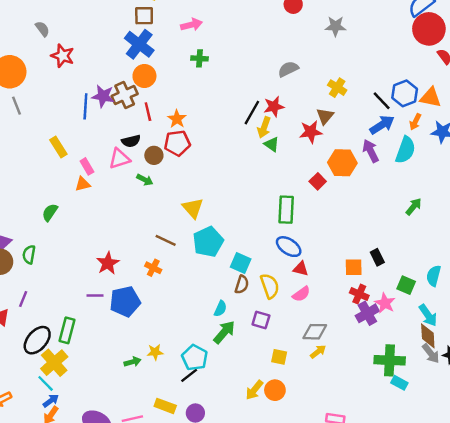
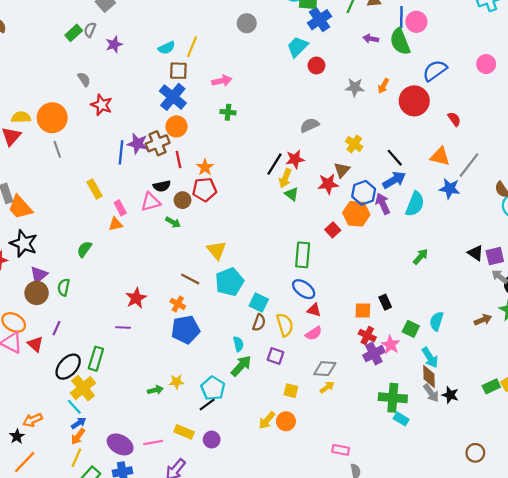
red circle: (429, 29) -> (414, 101), moved
blue hexagon: (405, 93) -> (364, 193), moved
orange arrow: (415, 122) -> (383, 86), moved
blue pentagon: (125, 301) -> (186, 330), moved
cyan semicircle: (220, 309) -> (238, 344), turned -40

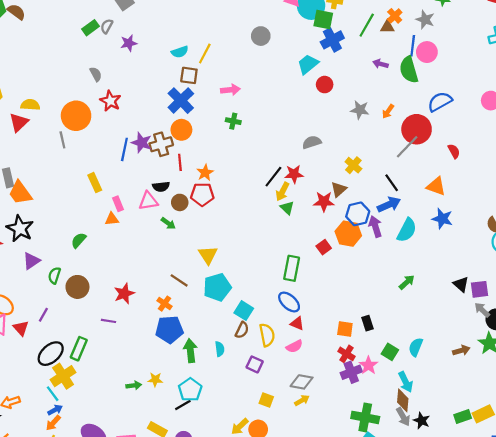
orange circle: (52, 118) -> (76, 116), moved
gray line: (469, 165) -> (407, 147), moved
brown circle: (37, 293) -> (77, 287), moved
green arrow: (241, 366) -> (190, 351), moved, turned -55

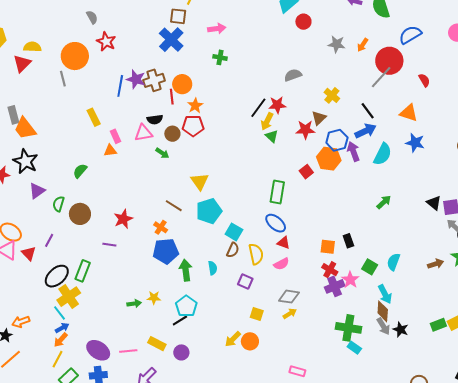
orange circle: (181, 130) -> (182, 84), moved

